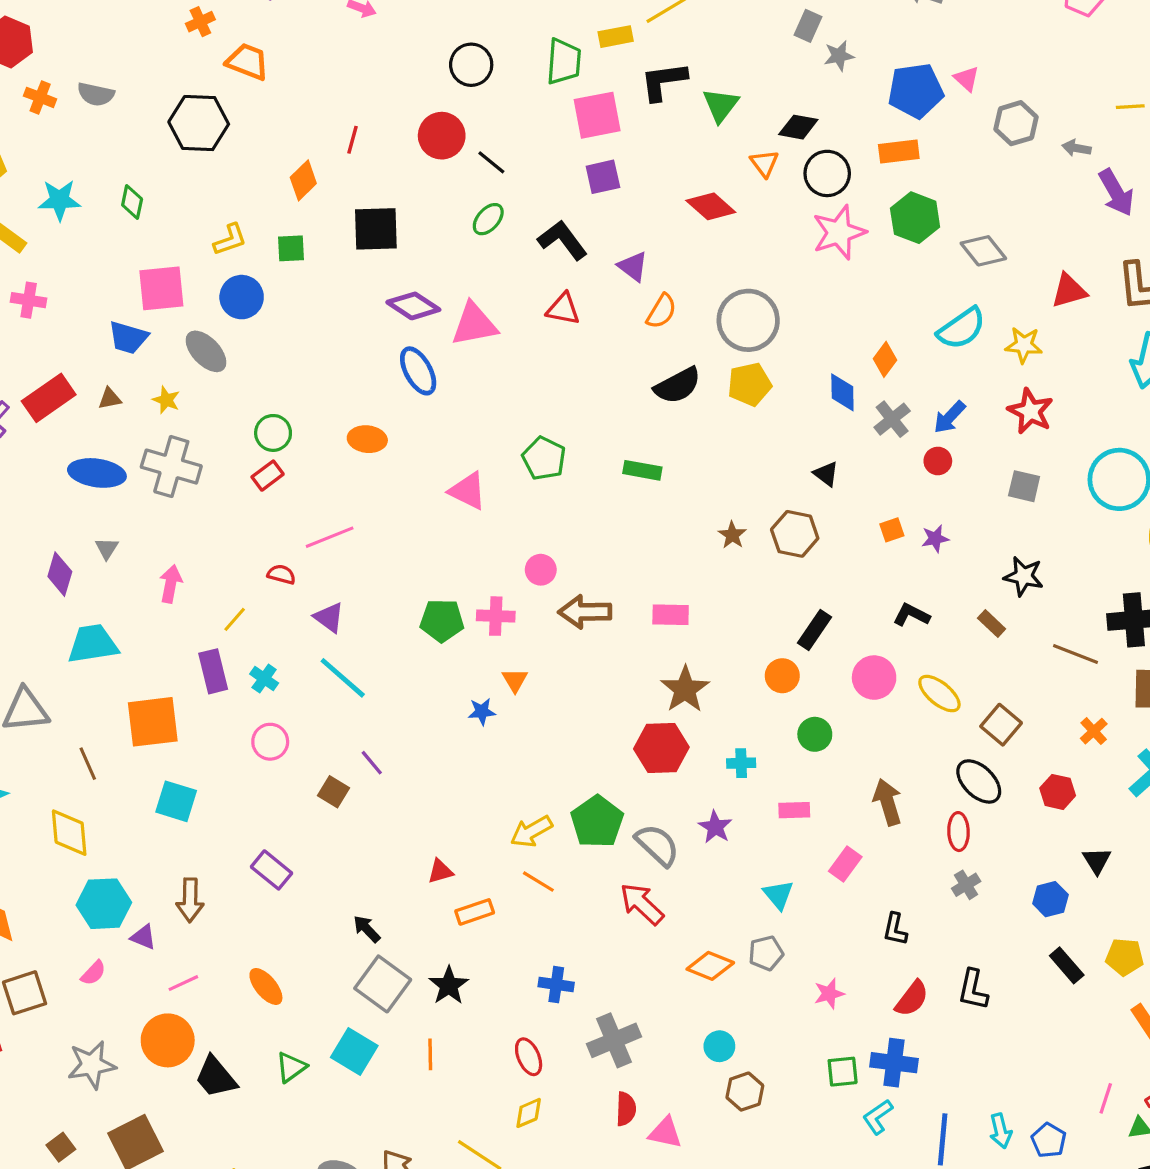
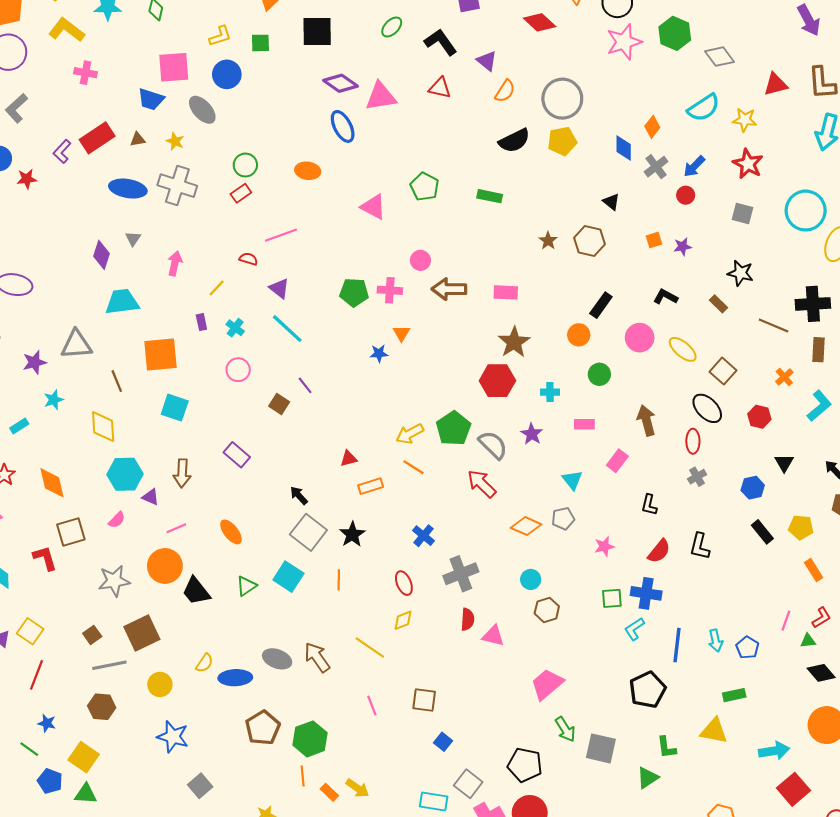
purple rectangle: (213, 671) -> (201, 322), size x0.6
blue cross: (556, 985) -> (424, 536), turned 30

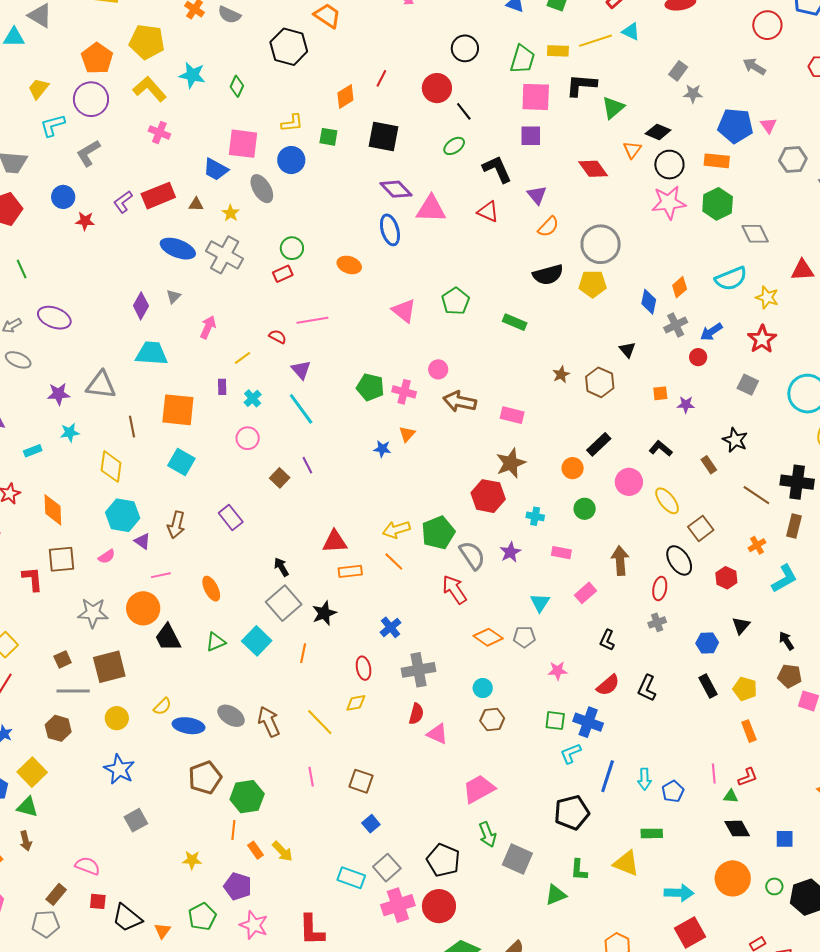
red triangle: (349, 459) -> (335, 542), size x1.5
pink line: (786, 621) -> (714, 773), turned -36

